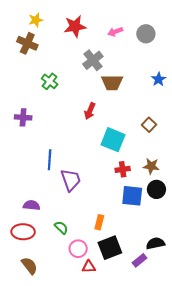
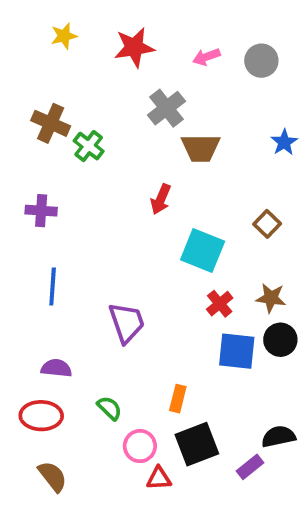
brown cross: (27, 43) -> (51, 123), moved
blue line: (50, 160) -> (53, 287), moved
red cross: (123, 169) -> (220, 304), turned -32

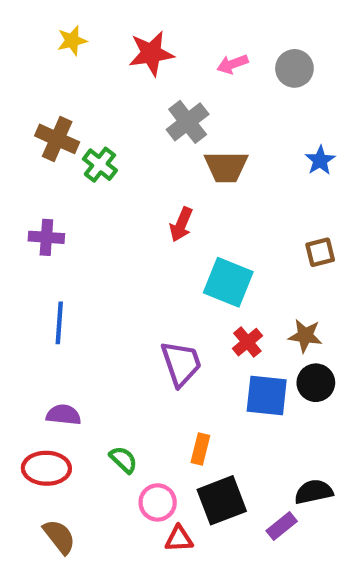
brown square: (267, 224) -> (320, 252), moved, turned 32
purple trapezoid: (127, 323) -> (181, 363), moved

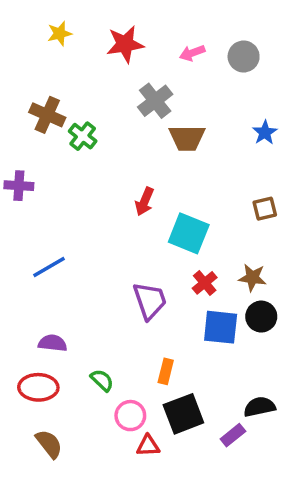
red arrow: (181, 224) -> (145, 202), moved
purple cross: (46, 237) -> (19, 186), moved
blue line: (59, 323) -> (49, 267), turned 56

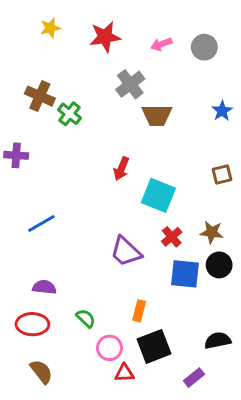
purple trapezoid: (150, 301) -> (126, 252), turned 152
purple rectangle: (233, 435) -> (194, 378), moved

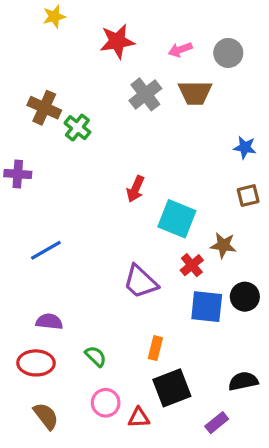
yellow star: (50, 28) -> (54, 17), moved
blue star: (222, 111) -> (245, 147), moved, turned -30
brown trapezoid: (157, 115) -> (195, 93), moved
brown star: (212, 232) -> (223, 245), moved
pink circle: (109, 348) -> (106, 403), moved

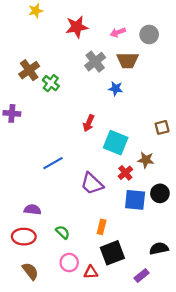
brown cross: (44, 108) -> (29, 70), turned 30
blue star: (245, 147) -> (116, 89), moved
blue line: (46, 250) -> (53, 163), moved

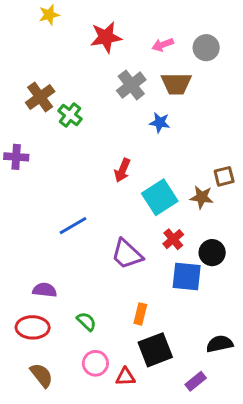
cyan square: (116, 143) -> (160, 197), turned 35
brown star: (146, 160) -> (202, 197), moved
black circle: (160, 193) -> (212, 253), moved

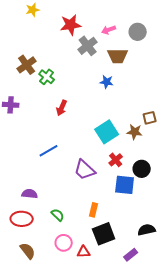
gray cross: (131, 85) -> (88, 46), moved
red arrow: (122, 170) -> (62, 108), moved

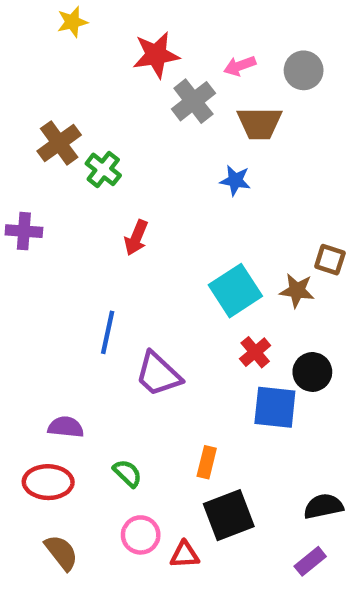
brown square: (150, 118) -> (330, 260), turned 32
blue line: (49, 151) -> (108, 332), turned -48
purple trapezoid: (85, 170) -> (158, 374), moved
purple rectangle: (131, 255) -> (310, 561), moved

